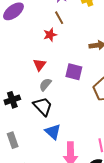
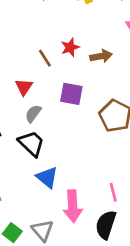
brown line: (59, 18) -> (45, 58), moved
red star: (50, 35) -> (70, 47), moved

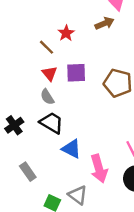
brown arrow: (101, 56) -> (105, 23), moved
red triangle: (24, 87) -> (50, 73), moved
gray semicircle: (33, 114) -> (47, 97), turned -56

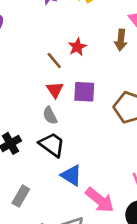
brown arrow: (105, 23) -> (121, 40), turned 114
pink arrow: (99, 169) -> (100, 200), turned -40
gray rectangle: (28, 172) -> (21, 196), turned 60

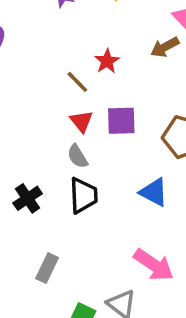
brown arrow: (121, 40) -> (165, 47), turned 60
black trapezoid: (52, 145) -> (83, 195), turned 56
blue triangle: (71, 175) -> (154, 192), moved

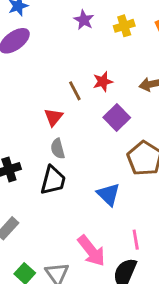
red triangle: (81, 121) -> (53, 117), moved
purple square: (121, 121) -> (117, 118), moved, turned 30

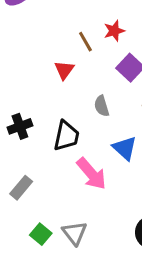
gray semicircle: (58, 149) -> (102, 106), moved
pink arrow: (91, 251) -> (91, 174), moved

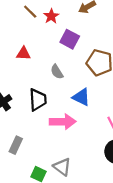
brown line: (85, 42) -> (30, 12), moved
red triangle: (64, 70) -> (23, 53), turned -48
pink arrow: (91, 174) -> (63, 122), turned -35

